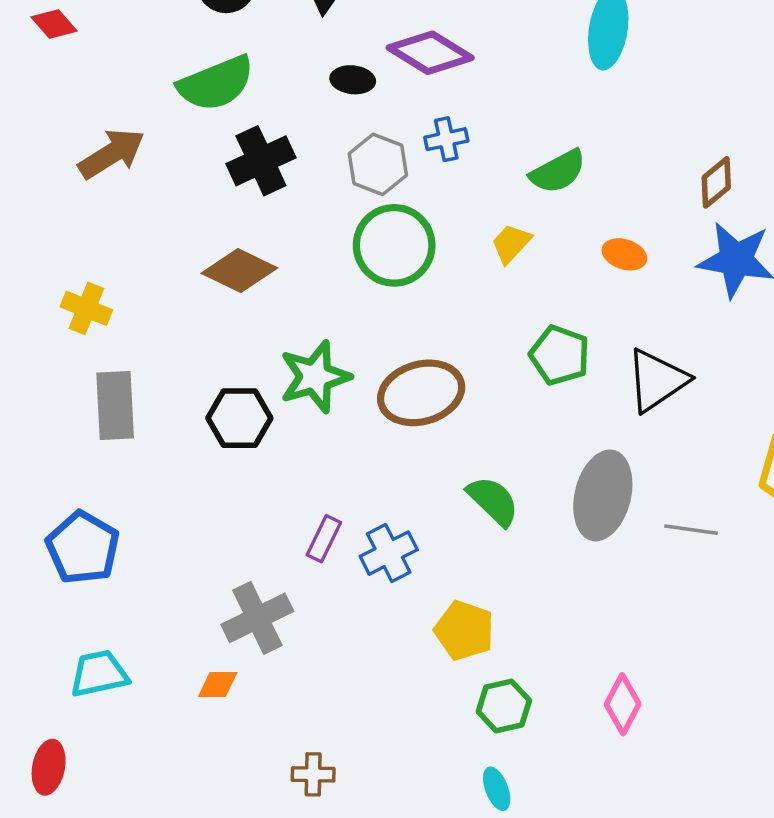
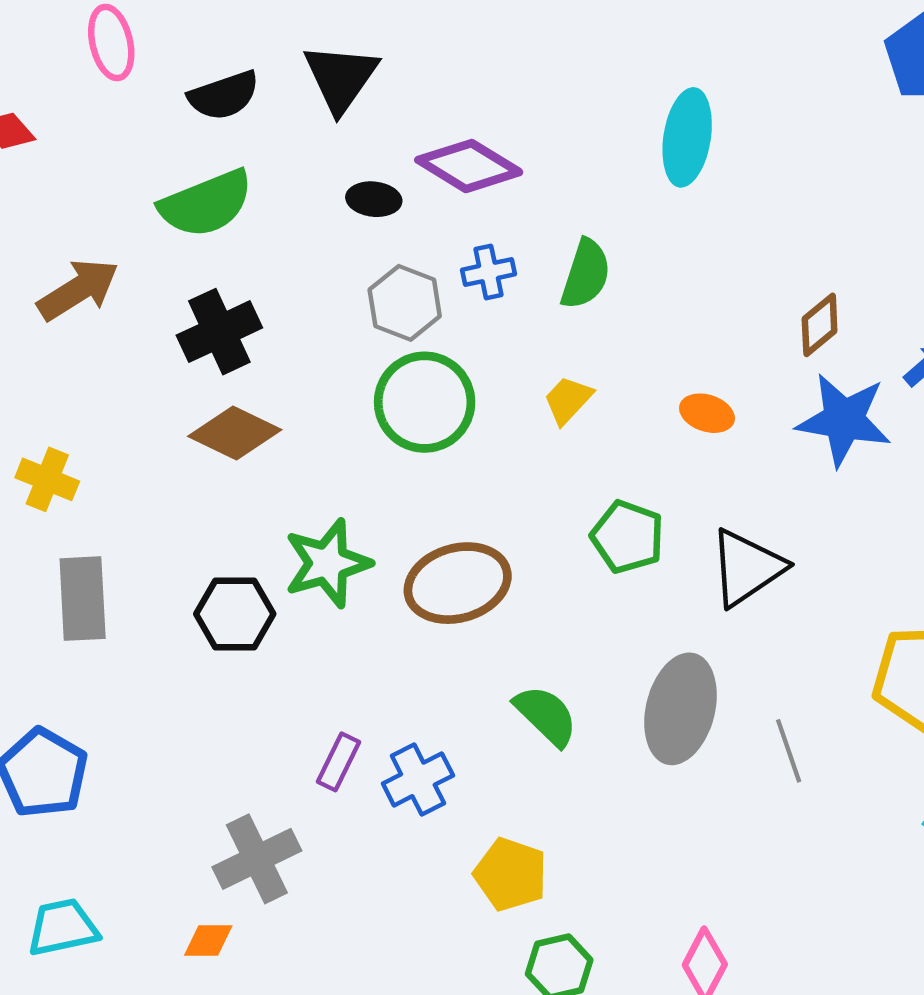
black cross: (261, 161) -> (219, 332), moved
green semicircle: (558, 172) -> (586, 274), moved, turned -44
gray line: (691, 530) -> (789, 751), turned 63

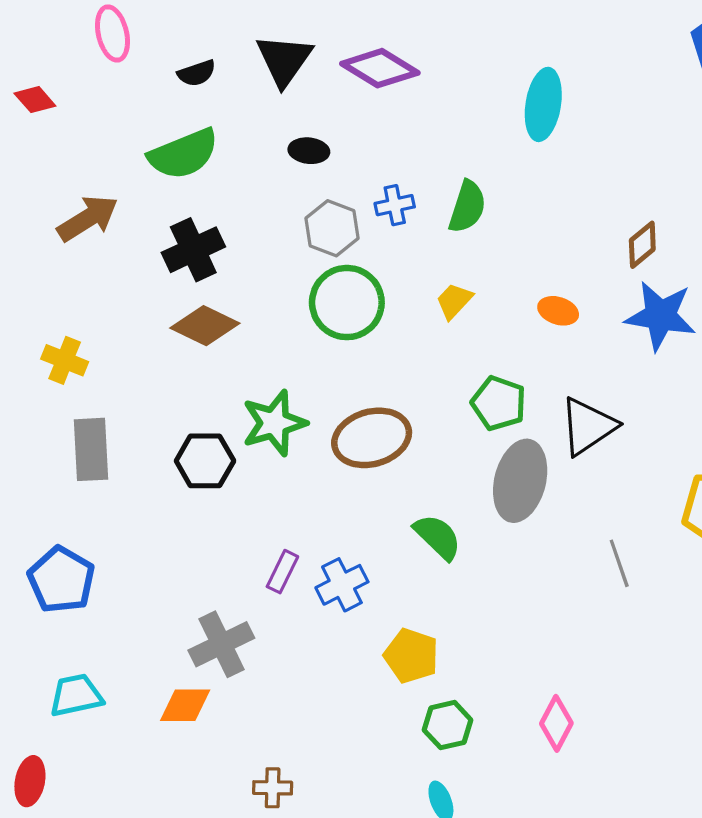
black semicircle: (224, 95) -> (197, 73), size x0.7
purple diamond: (469, 166) -> (380, 68), moved
gray ellipse: (681, 709) -> (520, 481), moved
orange diamond: (208, 941) -> (185, 705), size x1.4

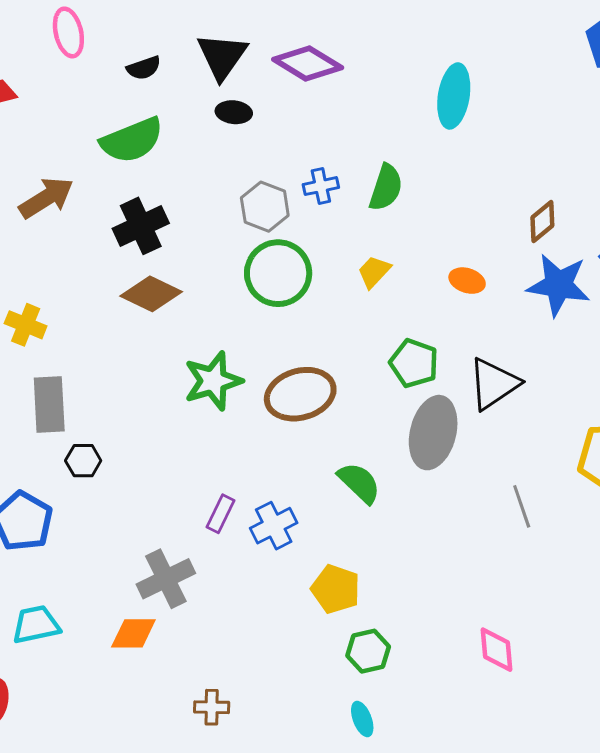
black ellipse: (309, 151) -> (234, 112), moved
black hexagon: (205, 461) -> (83, 461), moved, size x0.7
pink diamond: (556, 723) -> (497, 650), moved, turned -33

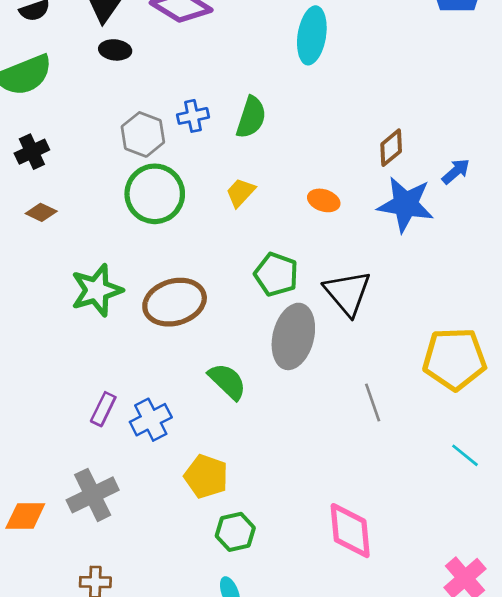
black cross: (141, 226) -> (32, 152), size x0.7
brown diamond: (151, 294) -> (41, 212), size x0.6
black triangle: (494, 384) -> (347, 293), turned -36
gray cross: (166, 579) -> (93, 495), moved
pink diamond: (497, 650) -> (350, 531), size x1.4

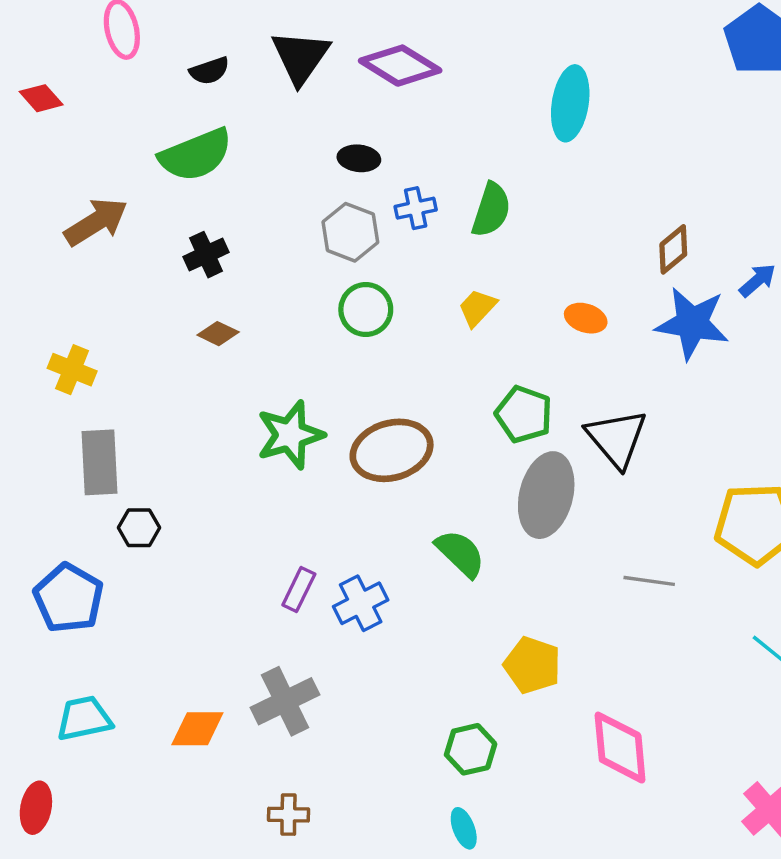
black ellipse: (115, 50) -> (359, 158), moved
green circle: (155, 194) -> (366, 310), size x0.7
gray line: (373, 402) -> (649, 581), turned -63
yellow pentagon: (206, 476) -> (532, 665), moved

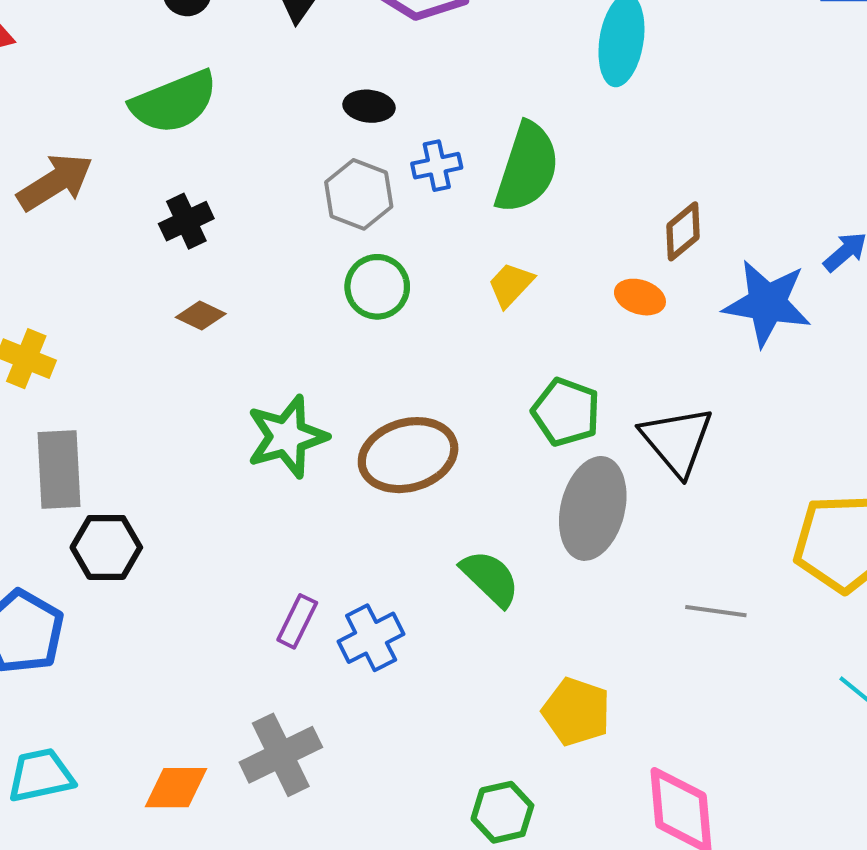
green semicircle: (491, 210) -> (527, 168), size x1.4
brown diamond: (673, 249) -> (683, 231), moved
black hexagon: (139, 528) -> (106, 547), size x1.4

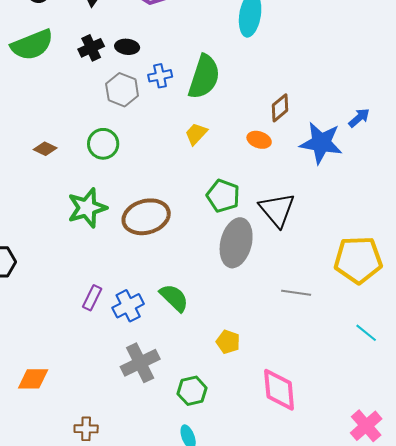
black cross: (186, 221) -> (91, 48), moved
green circle: (377, 287) -> (103, 144), moved
green semicircle: (490, 578) -> (174, 298), moved
yellow pentagon: (576, 712) -> (228, 342), size x0.7
gray cross: (281, 755) -> (140, 363), moved

